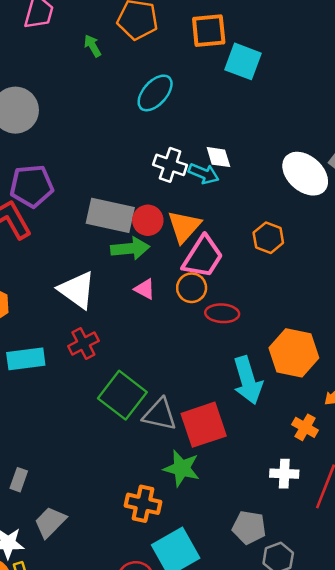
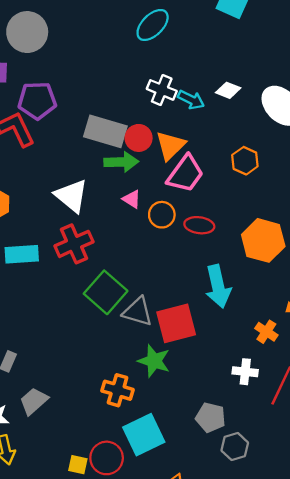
white diamond: (218, 157) -> (228, 90), moved, turned -55
orange circle: (192, 288) -> (162, 215), moved
red cross: (83, 343) -> (74, 244), size x1.4
orange hexagon: (294, 353) -> (263, 240), moved

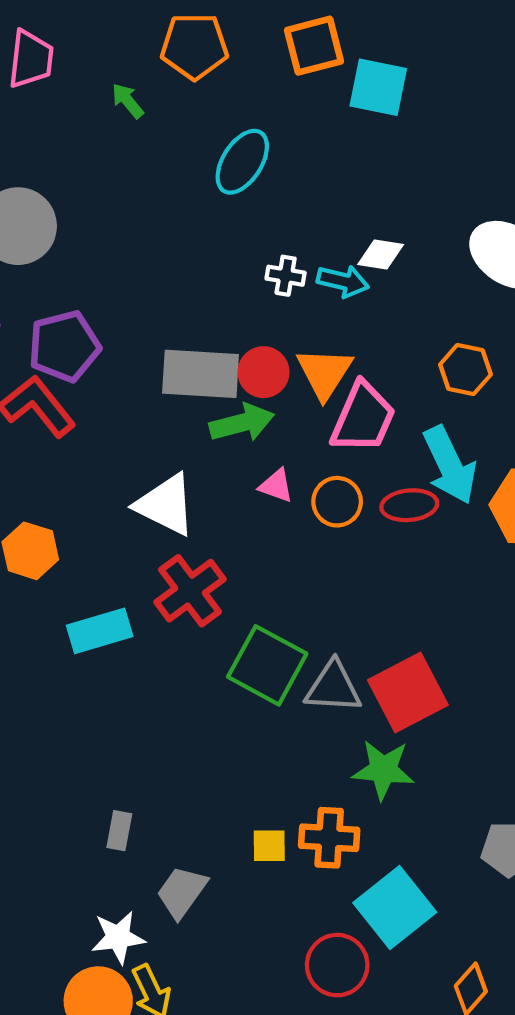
white cross: (162, 90) -> (286, 276), size x0.7
white diamond: (228, 90) -> (381, 254), moved
cyan arrow: (218, 286) -> (450, 465), moved
yellow square: (78, 465) -> (269, 846), moved

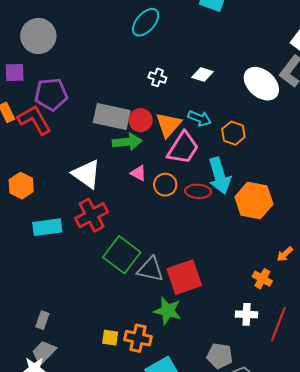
cyan arrow: (343, 281) -> (200, 118), moved
gray trapezoid: (182, 892) -> (44, 352), moved

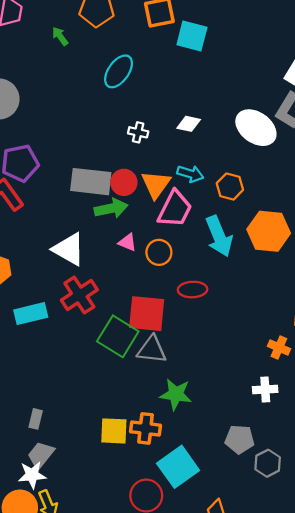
red ellipse: (198, 191) -> (193, 290), moved
orange hexagon: (254, 201) -> (269, 231), moved
red square: (184, 277) -> (147, 314), moved, turned 30
yellow square: (110, 338) -> (114, 431), size x1.5

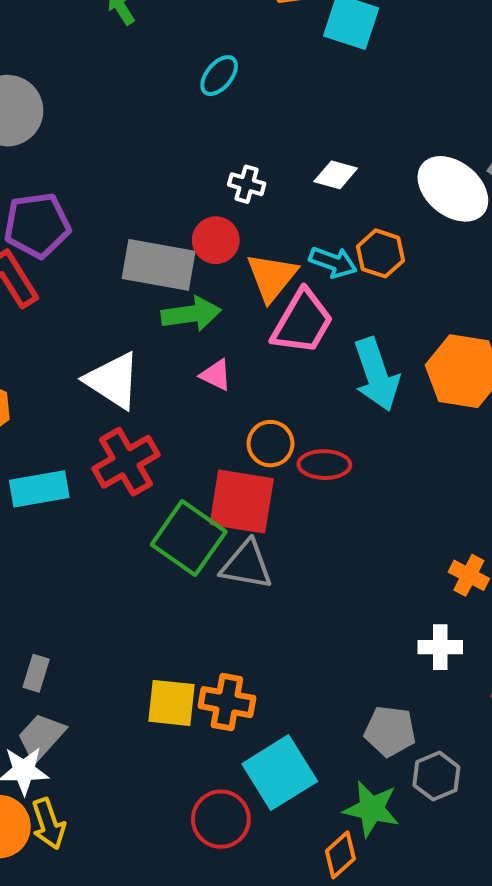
cyan ellipse: (119, 71) -> (219, 76), size x0.7
red circle: (124, 182) -> (216, 240), moved
orange hexagon: (230, 187) -> (381, 253), moved
orange circle: (159, 252) -> (270, 444), moved
green star: (176, 394) -> (371, 809), moved

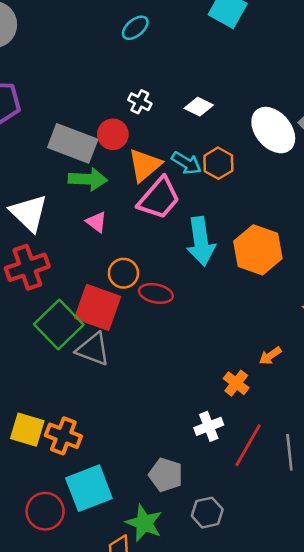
white cross: (440, 647) -> (209, 426), turned -32
gray hexagon: (436, 776) -> (207, 513), moved

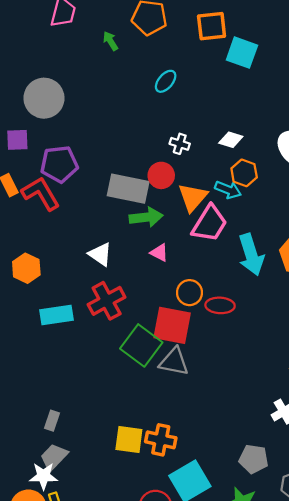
orange hexagon: (218, 163) -> (244, 173), moved
white triangle: (29, 213) -> (100, 254), size x0.7

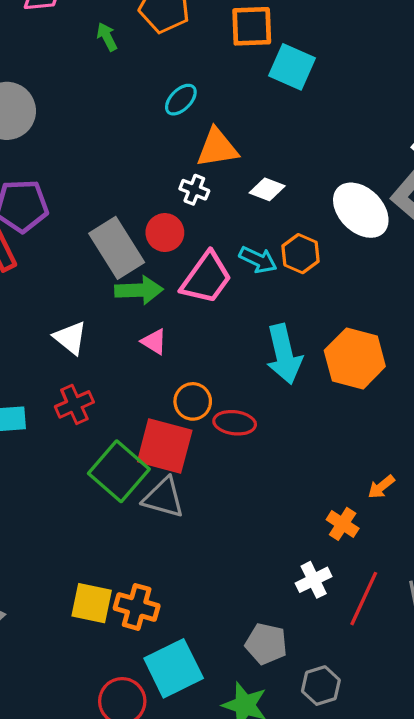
orange hexagon: (244, 173) -> (301, 254), moved
gray rectangle: (128, 189) -> (117, 248), turned 42
orange triangle: (193, 197) -> (217, 148), moved, turned 36
pink trapezoid: (210, 224) -> (206, 278), moved
red cross: (107, 301) -> (74, 404), size x0.7

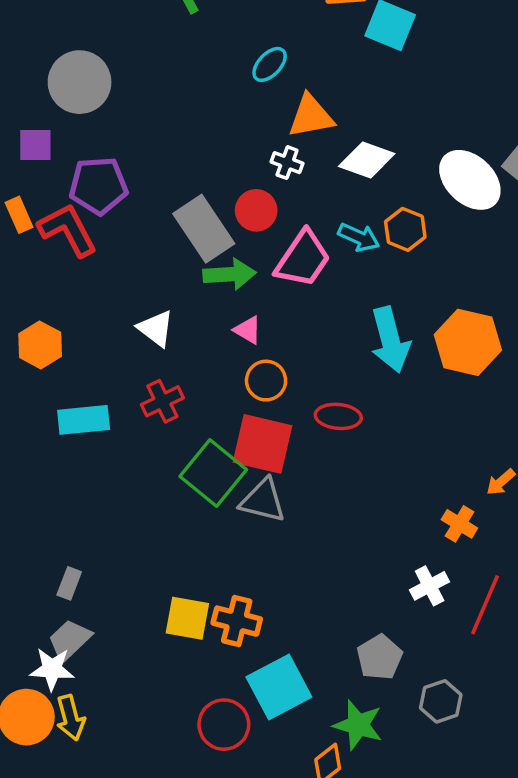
white diamond: (267, 189) -> (367, 160), size x1.4
orange circle: (193, 401) -> (266, 381), moved
gray pentagon: (266, 644) -> (380, 657), turned 30

